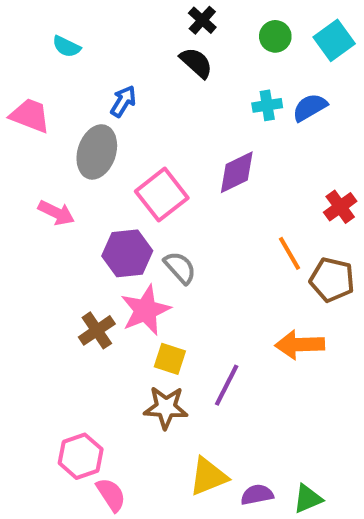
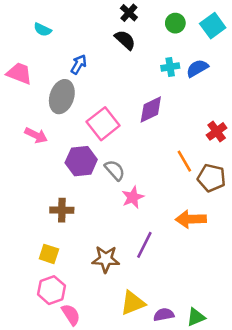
pink star: (145, 310) -> (133, 197), moved, size x0.7
brown cross: (97, 330) -> (62, 210), turned 35
yellow square: (170, 359) -> (49, 254), moved

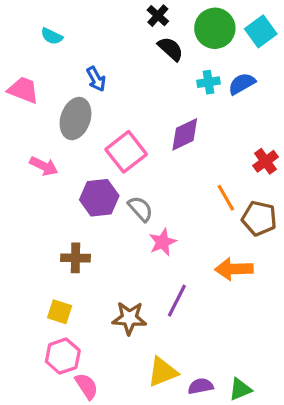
green circle: (175, 23) -> (215, 28), size x1.6
black semicircle: (125, 40) -> (171, 49), moved
blue arrow: (79, 64) -> (96, 79), turned 120

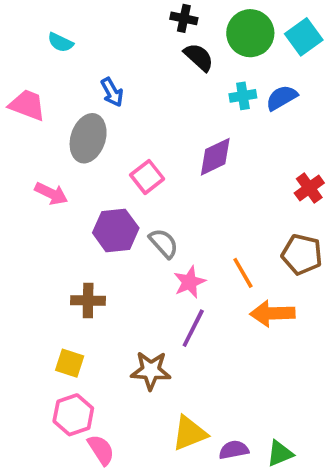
black cross: (158, 16) -> (184, 18), turned -30
pink square: (126, 152) -> (147, 177), size x0.7
orange line: (226, 198) -> (243, 273), moved
purple line: (177, 301) -> (193, 328), moved

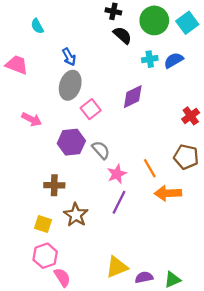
cyan semicircle: (60, 42) -> (37, 26), turned 35
gray ellipse: (88, 138) -> (70, 85), moved
brown star: (151, 371) -> (76, 215), moved, turned 30

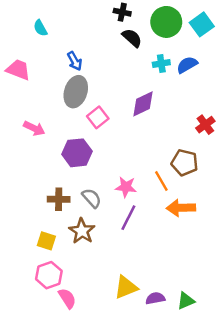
gray semicircle: (101, 150) -> (92, 198), moved
brown pentagon: (186, 157) -> (185, 163), moved
pink star: (117, 174) -> (126, 187), turned 30

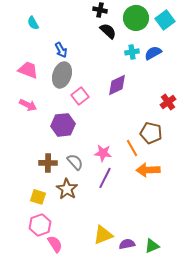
pink trapezoid: (18, 70) -> (28, 70), moved

